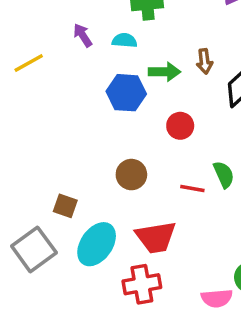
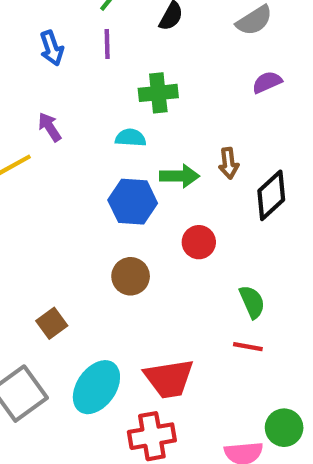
purple arrow: (83, 35) -> (50, 127), moved
brown circle: (131, 175) -> (131, 276), moved
red line: (192, 188) -> (248, 347), moved
brown square: (65, 206) -> (52, 323), moved, turned 35

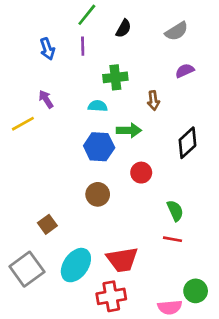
brown arrow: (229, 163) -> (153, 101), moved

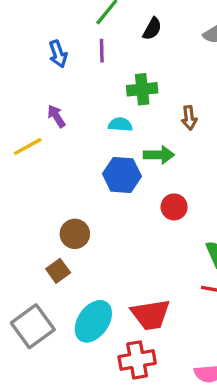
brown circle: (98, 194) -> (75, 234), moved

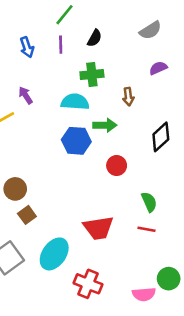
black semicircle: (152, 29) -> (94, 38), moved
cyan semicircle: (120, 125) -> (75, 102), size x1.5
brown circle: (75, 234) -> (15, 189), moved
red trapezoid: (151, 315) -> (98, 228), moved
red cross: (137, 360) -> (88, 284), turned 32

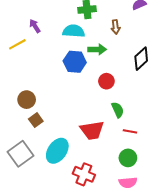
green semicircle: (149, 202) -> (118, 110), moved
green circle: (169, 279) -> (128, 158), moved

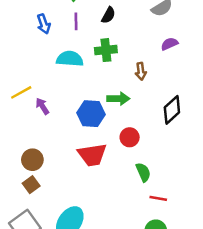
purple arrow: (35, 26) -> (42, 106), moved
cyan semicircle: (74, 31) -> (70, 59), moved
brown square: (36, 120) -> (31, 185), moved
red trapezoid: (92, 130) -> (92, 155), moved

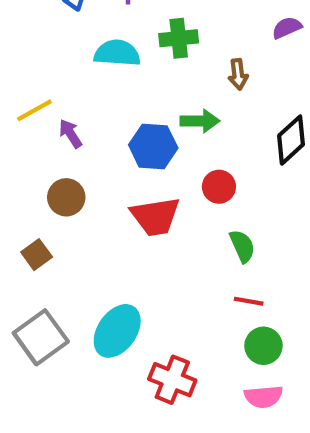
brown circle: (32, 160) -> (66, 197), moved
brown square: (31, 185) -> (37, 255), moved
red line: (158, 198) -> (249, 301), moved

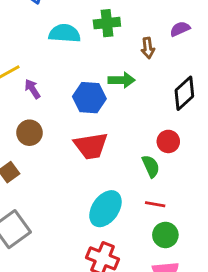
purple semicircle: (287, 28) -> (180, 29), moved
red circle: (219, 187) -> (168, 141), moved
cyan ellipse: (117, 331) -> (105, 209), moved

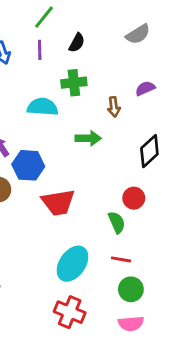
cyan semicircle: (65, 33) -> (43, 107), moved
blue hexagon: (89, 98) -> (28, 165), moved

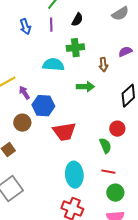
cyan ellipse: (72, 264) -> (74, 175), turned -40

